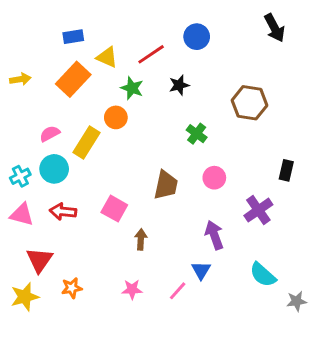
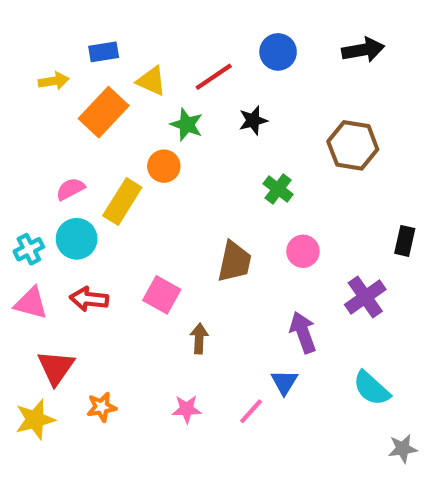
black arrow: (275, 28) -> (363, 50), moved, turned -72
yellow arrow: (20, 79) -> (54, 81), moved
gray star: (297, 301) -> (403, 449), moved

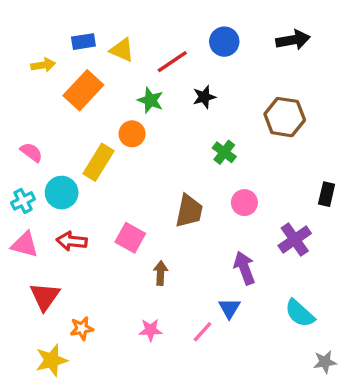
yellow triangle: (151, 81) -> (122, 50), moved
pink semicircle: (70, 189) -> (31, 152), moved, turned 65
yellow star: (35, 420) -> (52, 360), moved

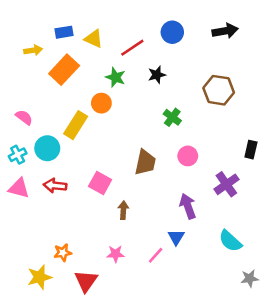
red triangle: (45, 297) -> (86, 281), moved

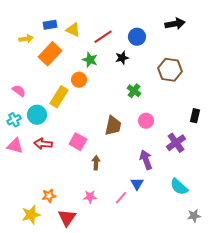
blue circle: (172, 32) -> (137, 37), moved

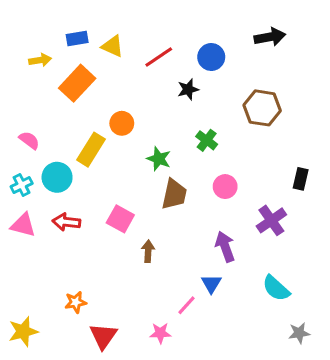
green star: (90, 60) -> (159, 159), moved
pink star: (90, 197) -> (160, 333), moved
yellow star: (31, 215) -> (23, 331), moved

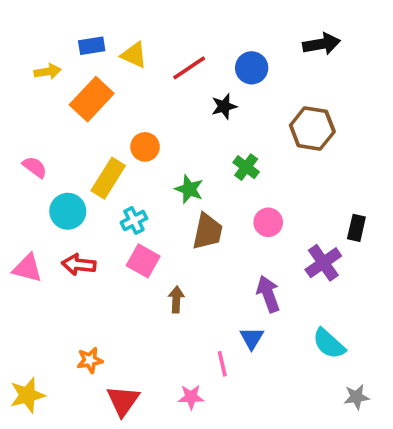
black rectangle: (301, 179) -> (356, 228), moved
cyan cross: (22, 185) -> (134, 220), moved
pink line: (187, 305) -> (222, 364), turned -55

